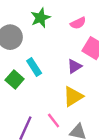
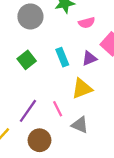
pink semicircle: (78, 23) -> (87, 23), moved
cyan rectangle: (34, 67) -> (62, 57), moved

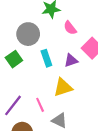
gray circle: (30, 16) -> (28, 34), moved
pink semicircle: (87, 23) -> (70, 28), turned 64

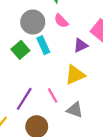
pink semicircle: (70, 28) -> (61, 21), moved
cyan rectangle: (46, 58) -> (43, 45), moved

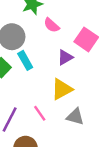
pink semicircle: (61, 21) -> (52, 25), moved
gray triangle: (75, 110) -> (75, 117), moved

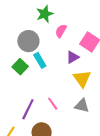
pink semicircle: (52, 25) -> (61, 31), turned 80
yellow triangle: (62, 89) -> (82, 79), moved, turned -36

